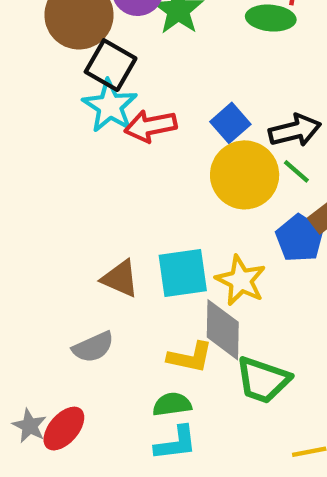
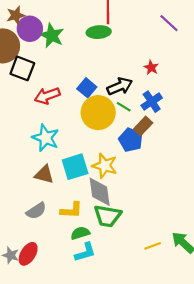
cyan star: (110, 106) -> (46, 138), moved
yellow L-shape: (190, 357) -> (71, 210), moved
green trapezoid: (263, 380) -> (108, 216), moved

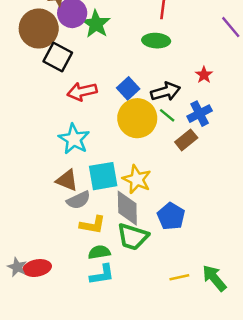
green ellipse: (99, 32) -> (156, 41), moved
blue pentagon: (131, 140) -> (171, 216), moved
gray semicircle: (36, 211) -> (79, 200), moved
red ellipse: (28, 254) -> (37, 268), turned 40

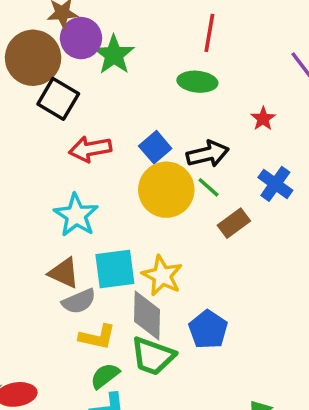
red star: (204, 75) -> (263, 119), moved
blue cross: (200, 114) -> (275, 184), moved, turned -30
green semicircle: (99, 252) -> (105, 376), turned -30

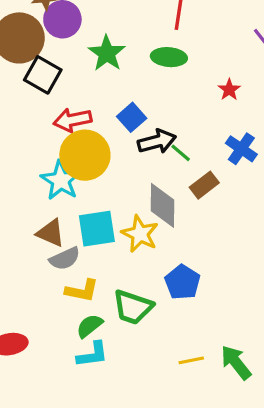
green star: (114, 55) -> (107, 53), moved
black arrow: (208, 154) -> (157, 142), moved
yellow circle: (166, 190) -> (85, 155), moved
gray diamond: (147, 316) -> (163, 205), moved

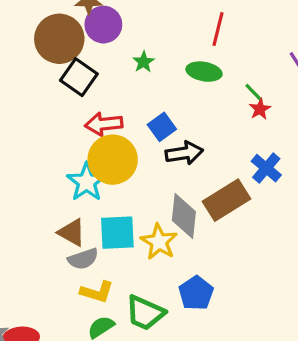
green star: (107, 53) -> (144, 62), size x0.6
green line: (181, 153) -> (254, 93), moved
brown rectangle: (204, 185) -> (227, 200), size x1.6

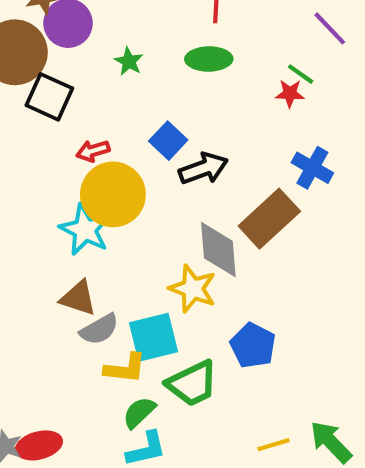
green line: (254, 93) -> (301, 74), moved
red star: (260, 109) -> (290, 93), turned -30
red arrow: (104, 124) -> (93, 151), size x0.7
cyan square: (117, 233) -> (153, 337), moved
green trapezoid: (145, 313) -> (192, 383), turned -39

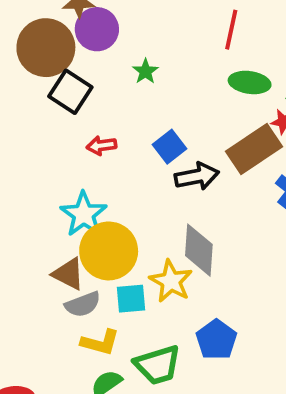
green ellipse: (209, 59) -> (250, 82), moved
yellow circle: (113, 194) -> (109, 251), moved
brown rectangle: (269, 219) -> (254, 149), moved
cyan square: (153, 337) -> (131, 299), moved, size x0.7

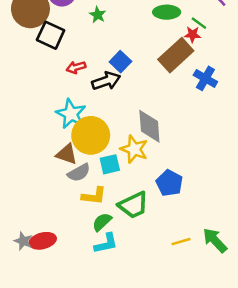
black arrow: (197, 176) -> (106, 81), moved

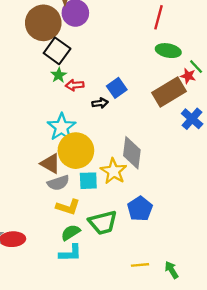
green star: (98, 15) -> (59, 75), moved
black arrow: (106, 81) -> (100, 103), size x0.6
green arrow: (215, 240) -> (172, 270), size x0.7

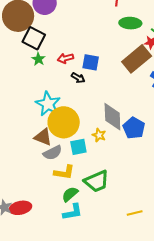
red arrow: (75, 85) -> (65, 58), moved
blue square: (117, 88) -> (91, 62), turned -36
black arrow: (100, 103) -> (78, 78), turned 48
yellow star: (114, 171) -> (99, 135), size x0.6
blue pentagon: (140, 209) -> (134, 128), moved

